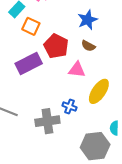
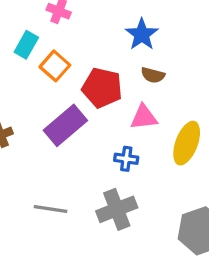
orange square: (31, 26) -> (55, 66), turned 30
blue cross: (70, 106) -> (126, 159), moved

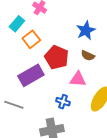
gray line: (51, 209) -> (14, 105), moved

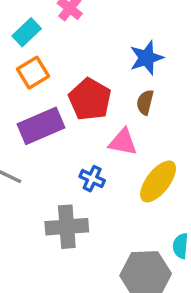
orange square: (31, 39) -> (33, 73), moved
brown semicircle: (88, 56) -> (145, 102), turned 72

